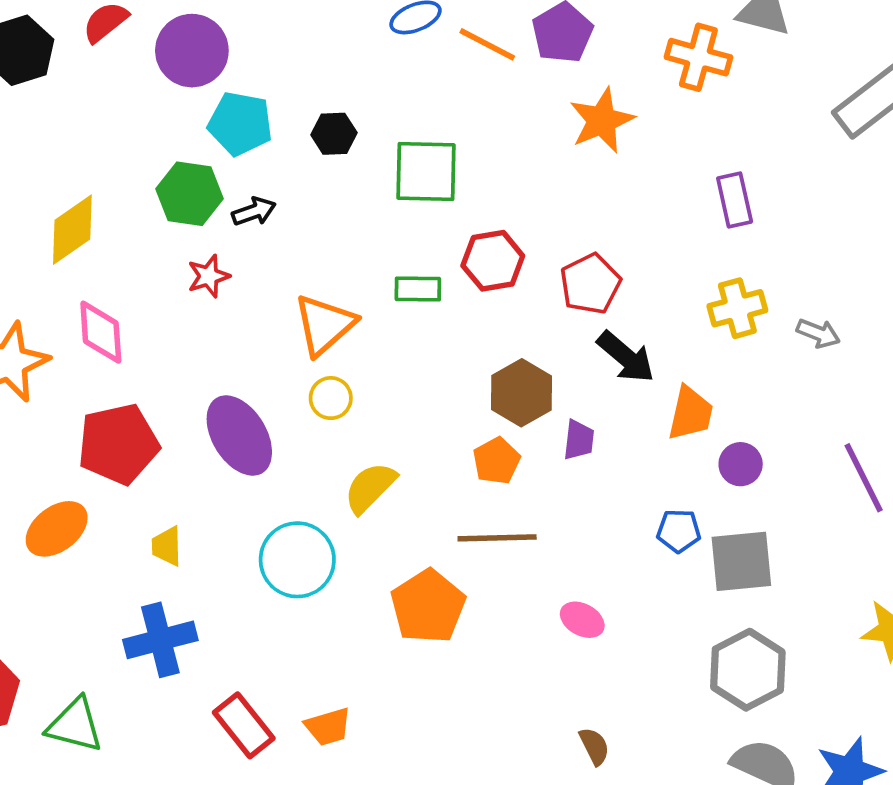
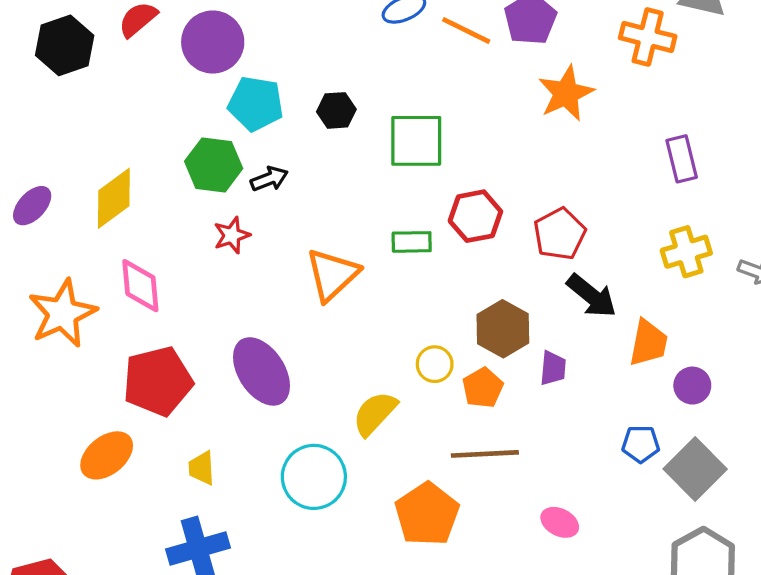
yellow circle: (331, 398) -> (435, 364), moved
gray square: (741, 561) -> (695, 469), turned -38

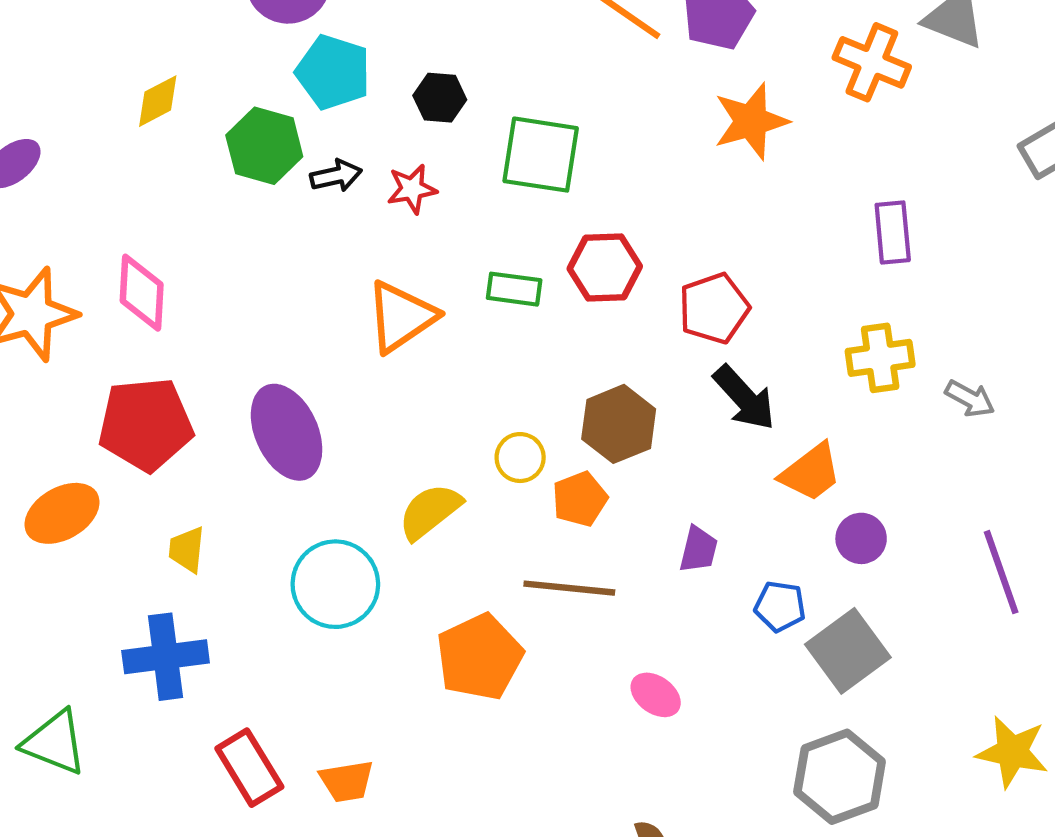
yellow diamond: (114, 198) -> (158, 101), moved, size x0.7
red star: (232, 235) -> (412, 189), moved
orange trapezoid: (648, 343) -> (811, 472), turned 33
purple trapezoid: (553, 368) -> (699, 549), moved

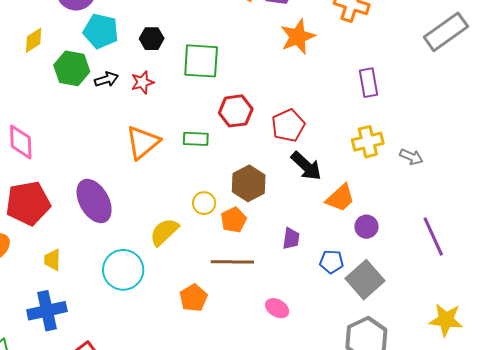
yellow diamond: (158, 101) -> (34, 40), moved
green rectangle: (514, 289) -> (196, 139), moved
orange pentagon: (479, 657) -> (193, 298), size x0.7

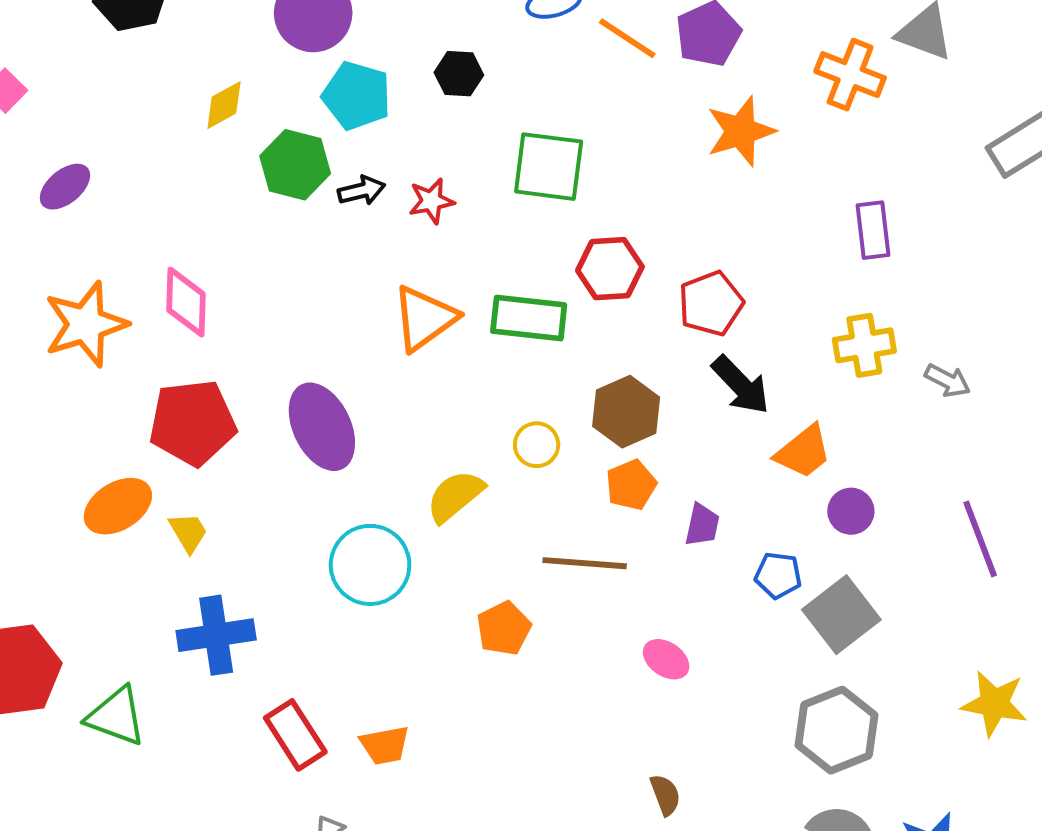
black hexagon: (152, 39) -> (459, 74), moved
green rectangle: (196, 139) -> (529, 318), size x1.5
orange pentagon: (234, 220) -> (631, 485), moved
yellow trapezoid: (52, 260) -> (188, 532), moved, turned 145

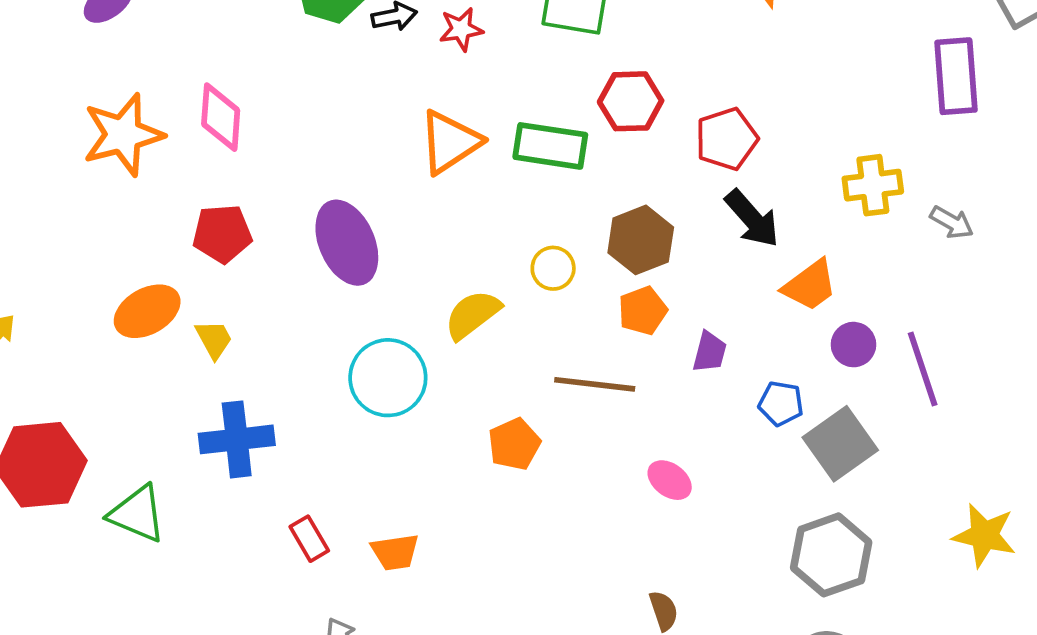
purple rectangle: (873, 230) -> (956, 76), moved, size x1.4
red pentagon: (193, 423) -> (222, 234), size x0.7
purple line: (980, 539) -> (923, 369), moved
red rectangle: (295, 735) -> (309, 539), size x0.7

